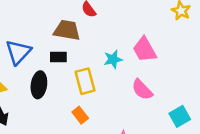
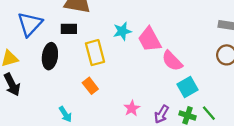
pink trapezoid: (145, 50) -> (150, 40), moved
pink semicircle: (142, 90) -> (172, 61), moved

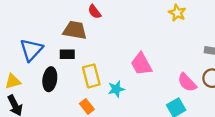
cyan star: (122, 31) -> (116, 89), moved
pink semicircle: (172, 61) -> (187, 82), moved

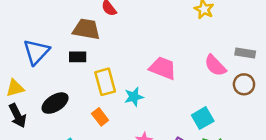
pink trapezoid: (141, 64) -> (163, 68), turned 140
black ellipse: (50, 79) -> (55, 103), moved, turned 50
pink semicircle: (187, 82) -> (215, 66), moved

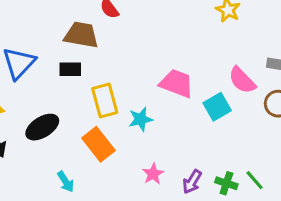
orange rectangle: (100, 117) -> (98, 144), size x1.5
cyan square: (203, 118) -> (217, 107), moved

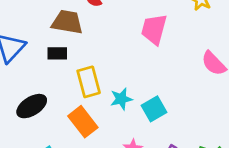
pink trapezoid: (176, 83) -> (154, 29), moved, turned -96
cyan square: (217, 107) -> (154, 109), moved

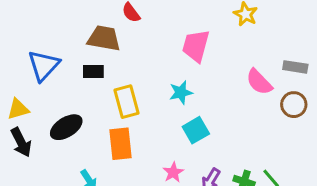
cyan star: (121, 99) -> (181, 93), moved
orange rectangle: (83, 122) -> (120, 144), turned 32

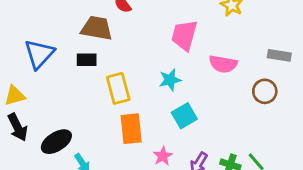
pink semicircle: (259, 82) -> (223, 64), moved, turned -36
brown circle: (294, 105) -> (265, 91), moved
black ellipse: (66, 127) -> (56, 142), moved
orange rectangle: (120, 144) -> (131, 129), moved

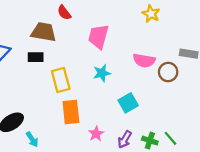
pink trapezoid: (184, 35) -> (98, 37), moved
brown circle: (265, 91) -> (168, 72), moved
cyan square: (184, 116) -> (128, 103), moved

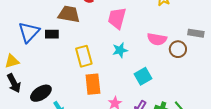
black rectangle: (36, 57) -> (52, 34), moved

